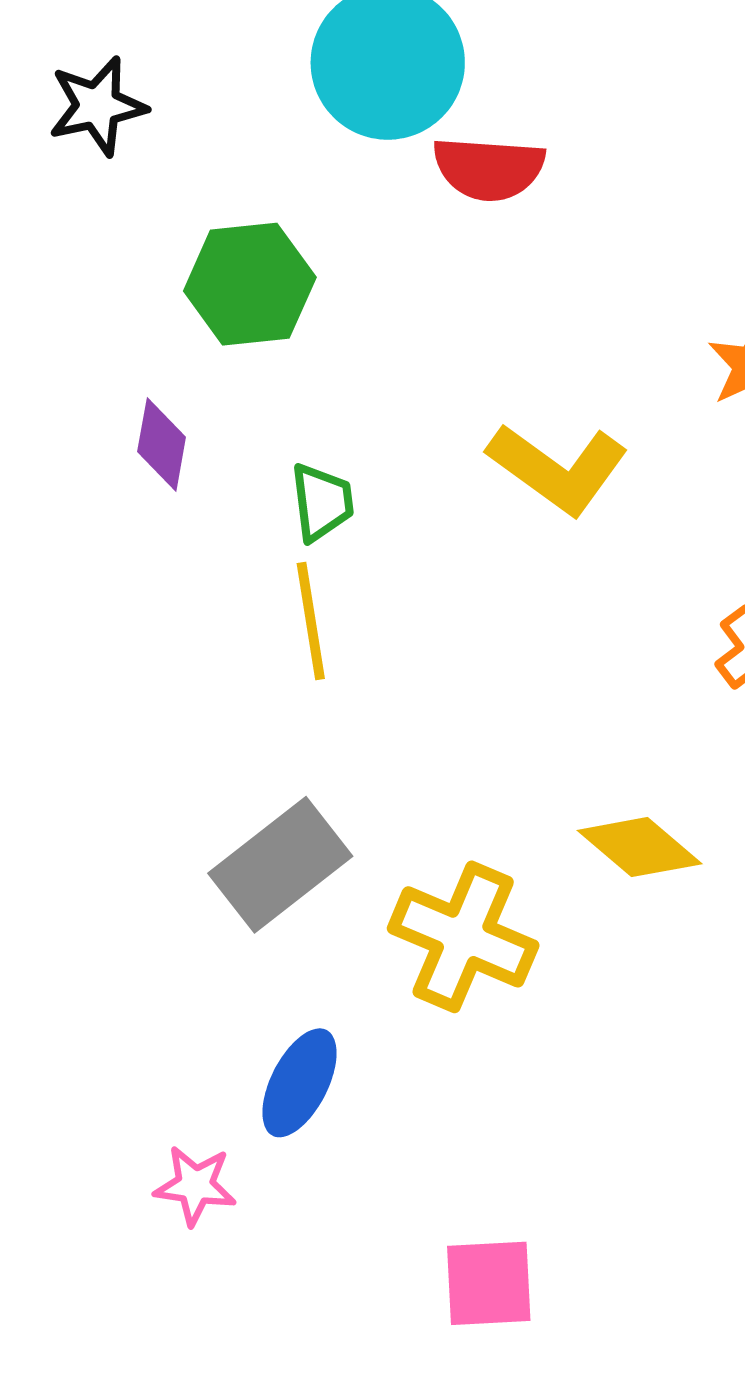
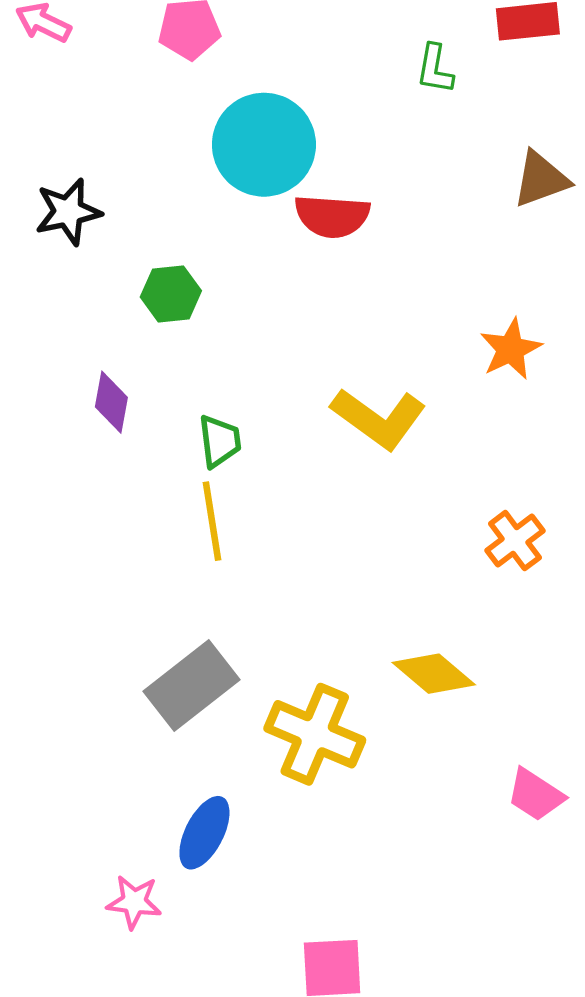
black star: (97, 106) -> (68, 212), moved
green hexagon: (250, 284) -> (171, 294), size x0.7

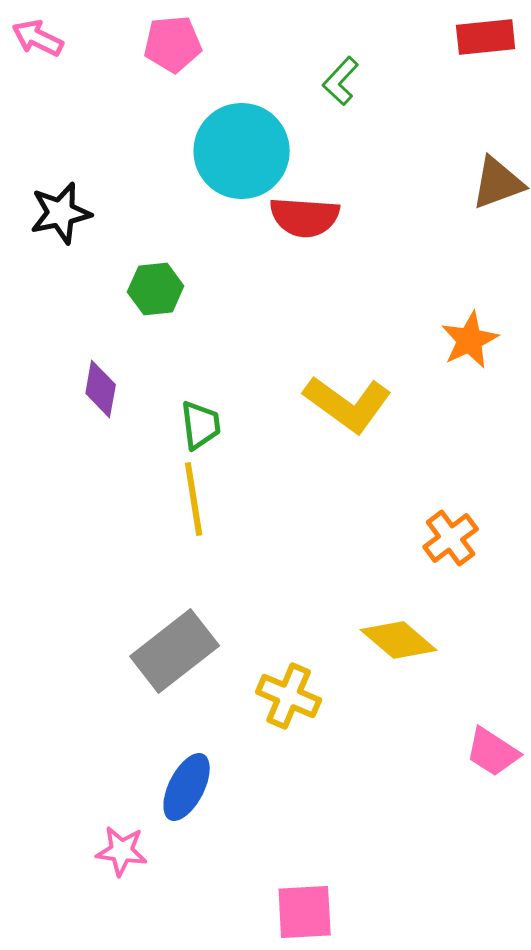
green L-shape: (435, 69) -> (341, 81), moved, turned 33
orange cross: (515, 541) -> (451, 538), moved
yellow cross: (315, 734) -> (289, 696), size x0.7

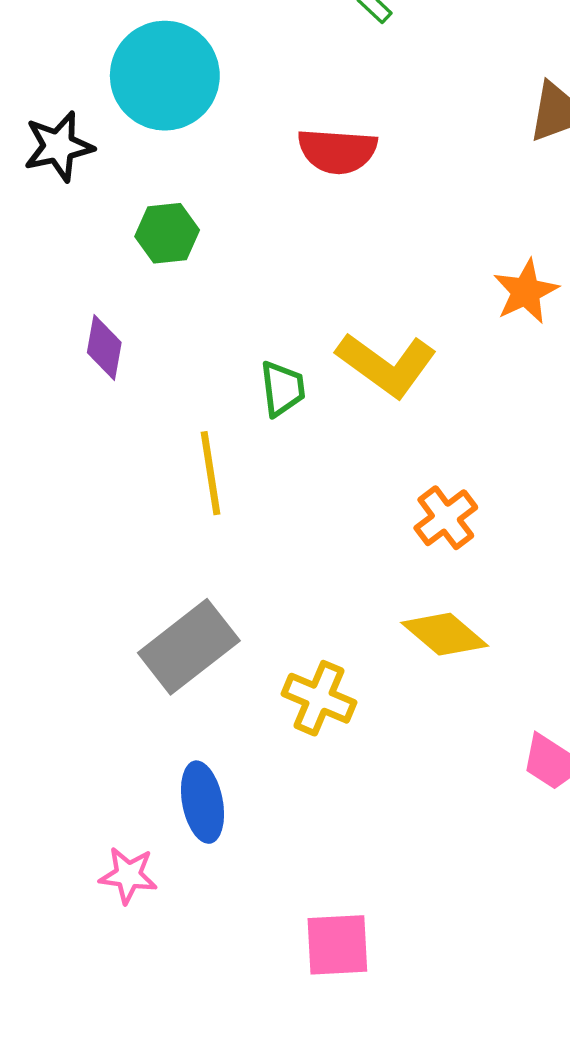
cyan circle: (242, 151) -> (165, 76), moved
green trapezoid: (201, 425) -> (282, 389), moved
orange cross: (451, 538) -> (446, 518), moved
blue ellipse: (187, 787) -> (203, 802), turned -38

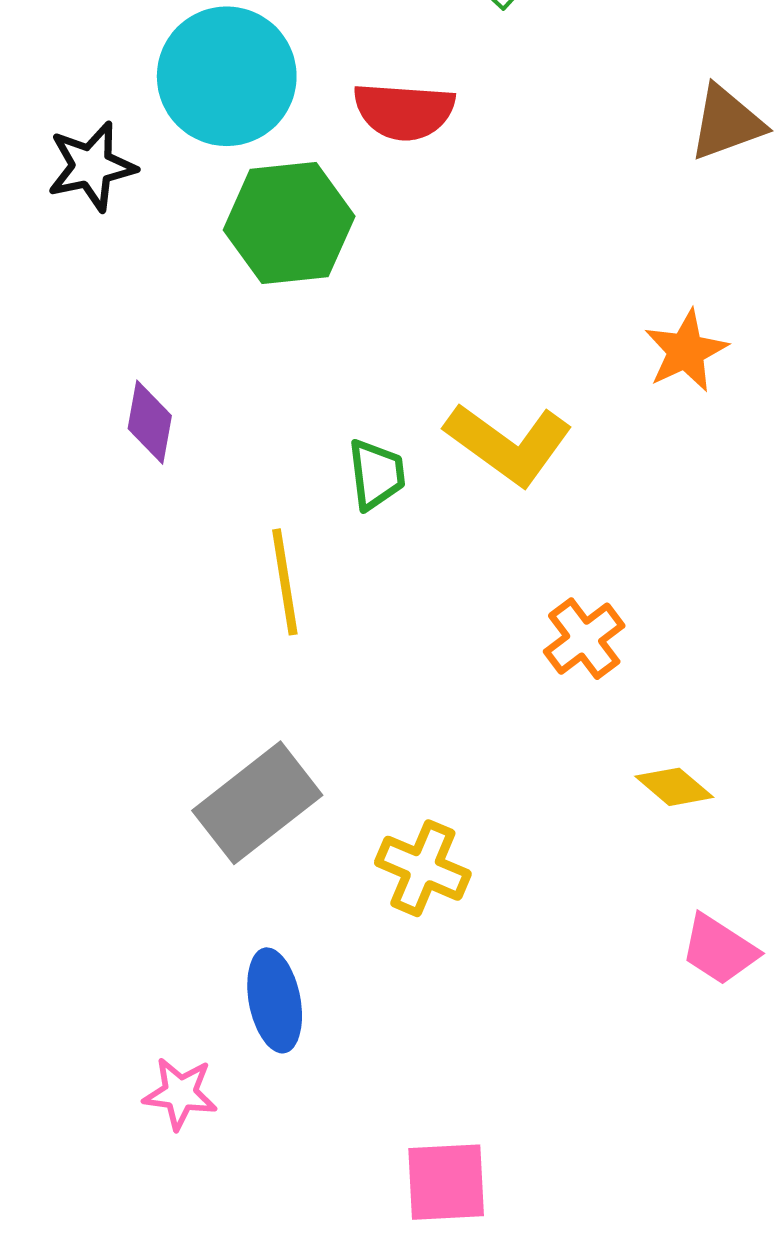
red semicircle: (337, 151) -> (404, 111), moved
green hexagon: (167, 233) -> (289, 223), moved, size x1.6
yellow diamond: (445, 634) -> (674, 787), moved, size x0.7

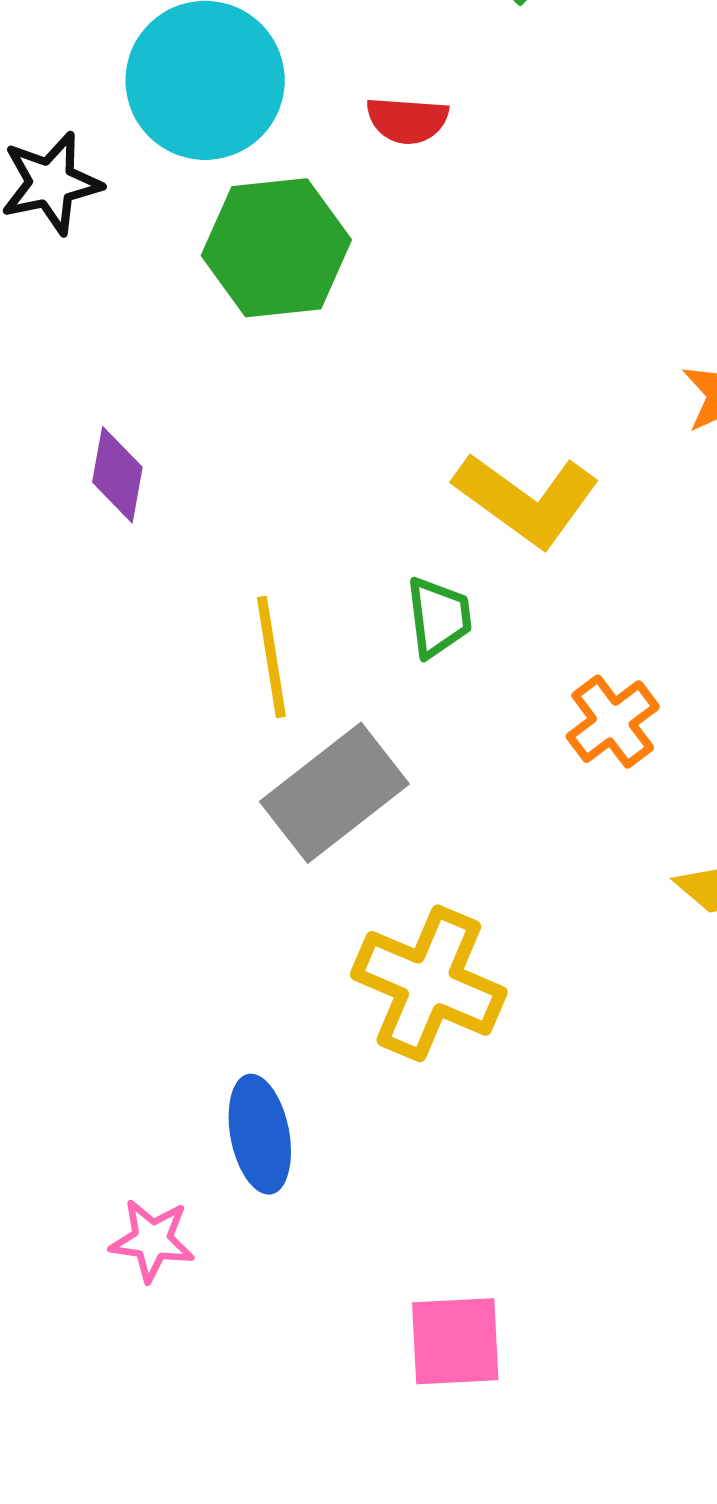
red semicircle: (404, 111) -> (407, 120), size x0.7
green trapezoid: (376, 474) -> (439, 617), moved
gray rectangle: (257, 803) -> (334, 793), moved
yellow cross: (423, 868) -> (429, 983), size x1.4

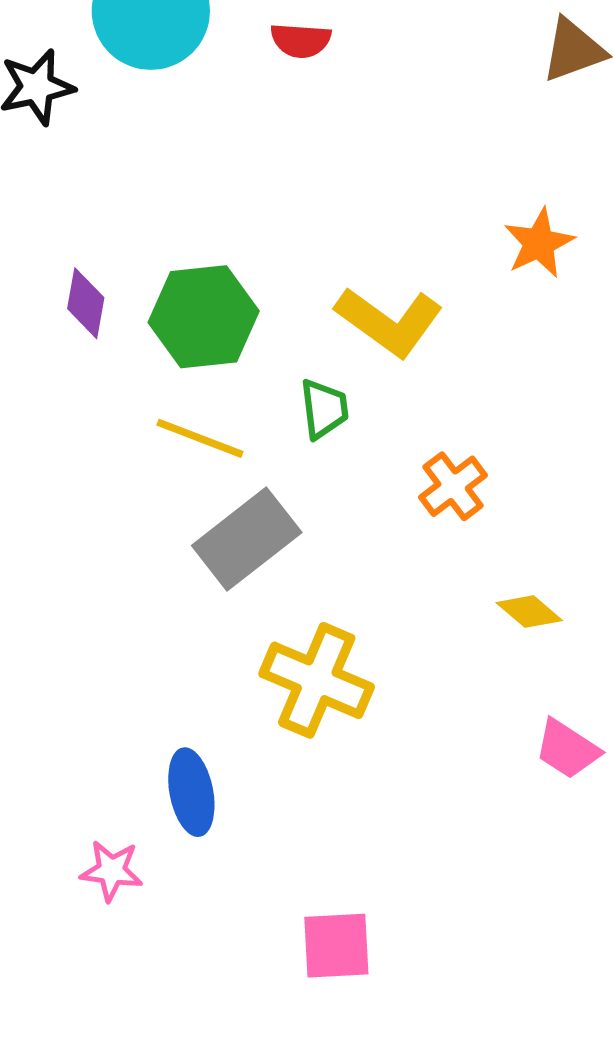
green hexagon: (276, 248) -> (204, 317), moved
yellow line: (271, 657) -> (200, 438), turned -60

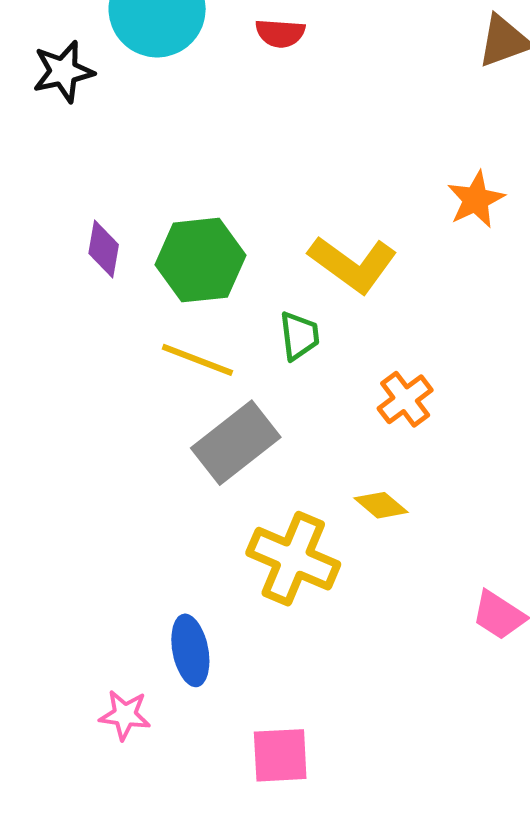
yellow diamond: (529, 612) -> (381, 505), moved
pink square: (336, 946) -> (280, 755), moved

